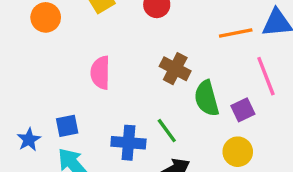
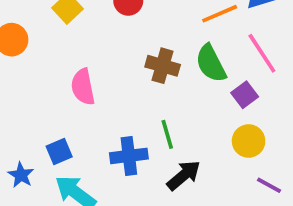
green semicircle: (207, 98) -> (211, 63), moved
green line: (167, 131) -> (167, 134), turned 32

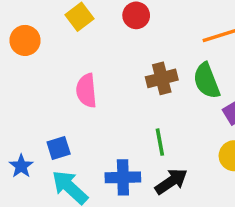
brown cross: (163, 66) -> (162, 78), turned -36
blue cross: (129, 156) -> (123, 177), moved

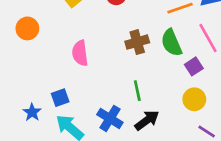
orange circle: (25, 40) -> (27, 28), moved
blue cross: (123, 177) -> (110, 118), turned 35

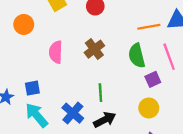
orange circle: (27, 28) -> (24, 24), moved
brown cross: (137, 42) -> (94, 49), moved, turned -30

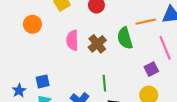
pink semicircle: (56, 52) -> (72, 40), moved
green semicircle: (137, 56) -> (125, 38), moved

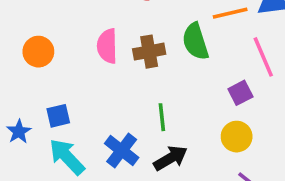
orange circle: (32, 24) -> (38, 52), moved
brown cross: (97, 44) -> (149, 52), turned 30

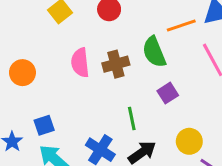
purple square: (240, 93) -> (168, 93), moved
yellow circle: (237, 137) -> (189, 141), moved

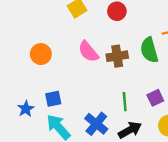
pink semicircle: (80, 63) -> (88, 52), turned -40
purple square: (168, 93) -> (155, 98), moved

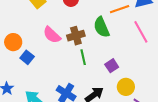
blue square: (53, 99) -> (27, 57), moved, turned -32
green line: (125, 102) -> (83, 57), moved

